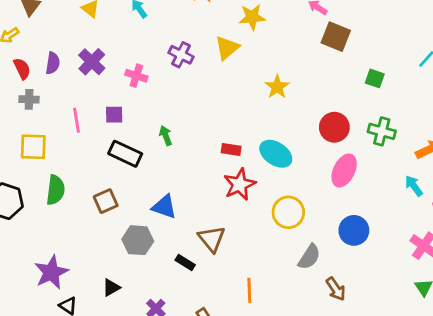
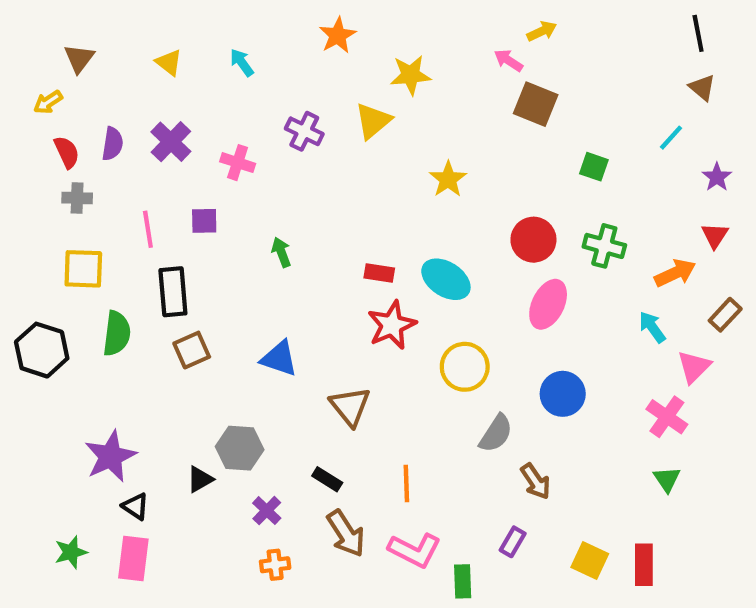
black rectangle: (125, 154) -> (173, 292), moved, turned 60
gray hexagon: (138, 240) -> (240, 448), moved
black rectangle: (185, 262) -> (327, 479), moved

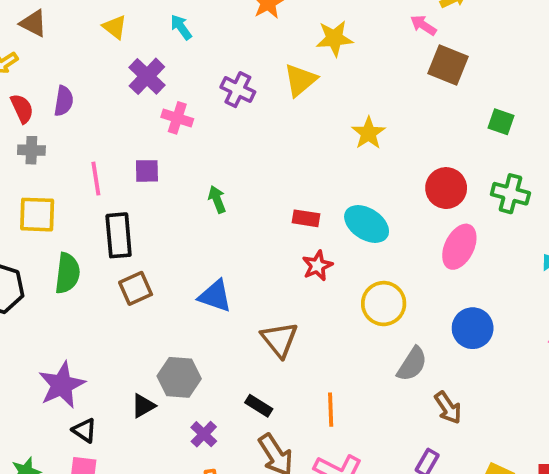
brown triangle: (79, 58) -> (33, 23), turned -40
purple cross: (171, 142) -> (147, 76), moved
red star: (392, 325) -> (317, 266), size x0.7

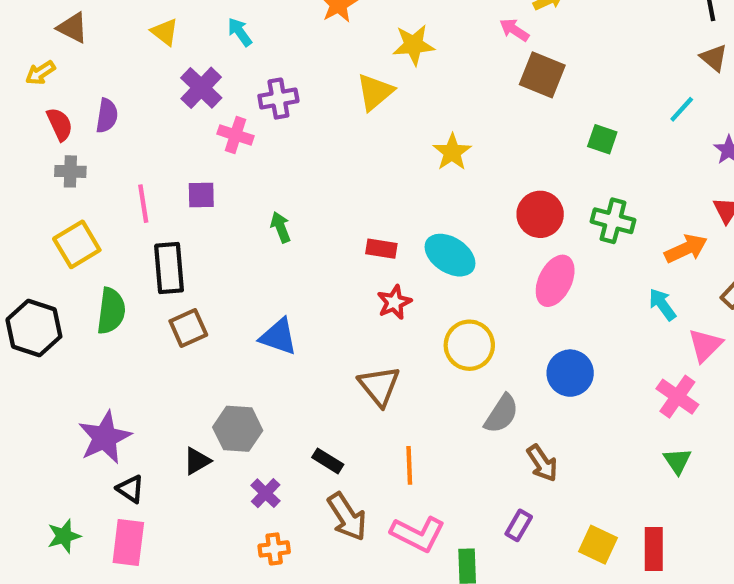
purple cross: (238, 90) -> (278, 99), moved, turned -36
yellow square: (37, 215) -> (77, 244), turned -33
brown triangle: (279, 339) -> (379, 386), moved

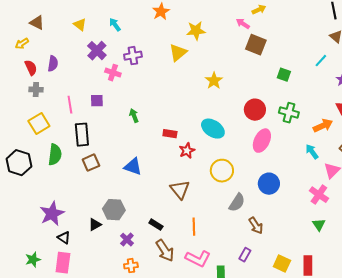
red rectangle: (381, 249) -> (170, 134), moved

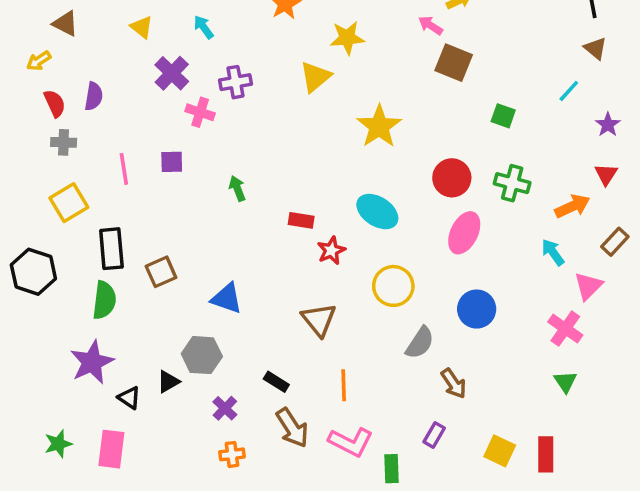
yellow star: (214, 81) -> (379, 126), size x1.4
black rectangle: (82, 135) -> (111, 249), moved
green semicircle: (55, 155) -> (104, 300), moved
blue triangle: (133, 167) -> (227, 298), moved
black triangle: (64, 238) -> (129, 398), moved

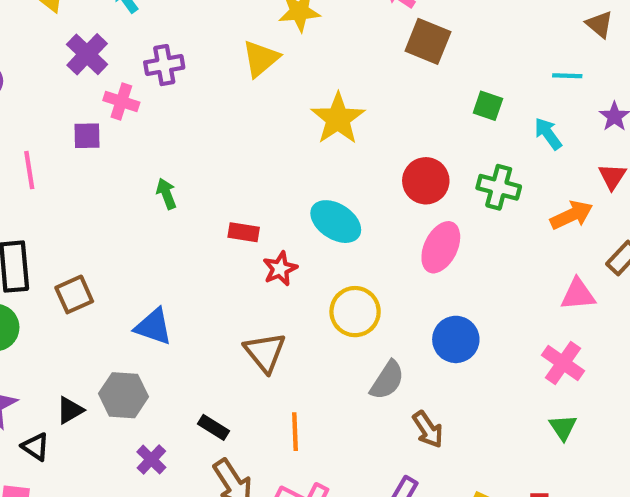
cyan line: (569, 91) -> (567, 76), turned 50
purple square: (172, 162) -> (87, 136), moved
cyan arrow: (553, 252) -> (548, 134), moved
pink triangle: (588, 286) -> (578, 294), moved, turned 40
black triangle: (168, 382) -> (70, 410), moved

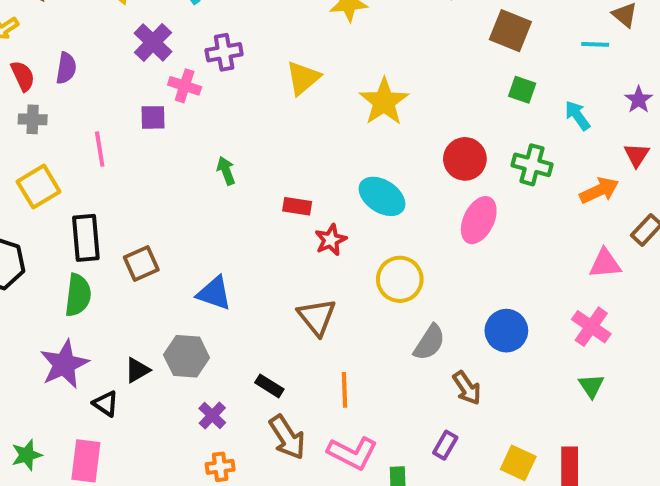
brown square: (428, 41) -> (510, 31), moved
yellow triangle: (261, 59) -> (303, 78), moved
cyan line: (567, 76) -> (595, 44), moved
blue circle: (456, 339) -> (506, 331), moved

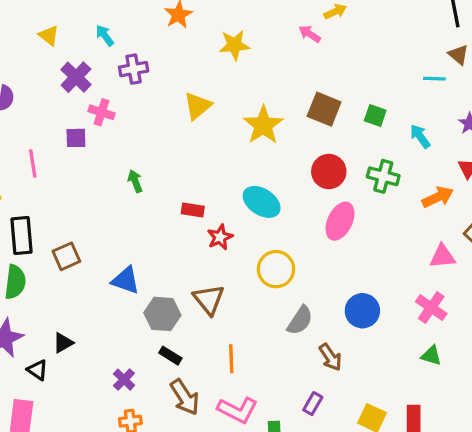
brown square: (510, 31) -> (324, 109), moved
purple cross: (224, 52) -> (134, 69), moved
gray hexagon: (187, 356) -> (162, 314), moved
green triangle: (591, 386) -> (431, 356), turned -40

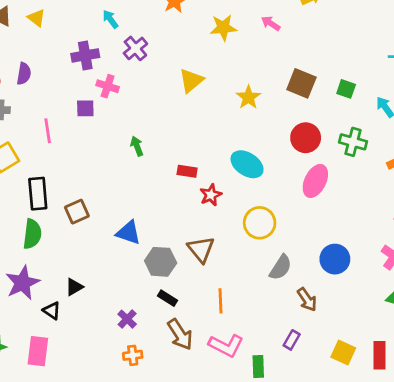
pink arrow: (310, 34) -> (271, 23), moved
yellow triangle: (49, 35) -> (36, 18), moved
purple cross: (134, 69) -> (135, 48), turned -30
purple cross: (76, 77) -> (85, 55), turned 36
yellow star: (263, 125) -> (248, 97), size x0.7

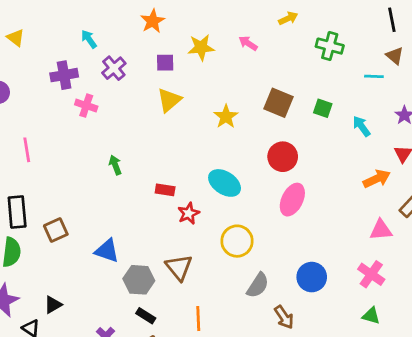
purple square: (85, 108) -> (165, 63), moved
green cross: (353, 142) -> (330, 46), moved

